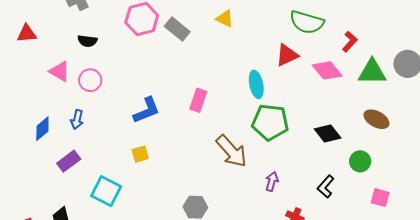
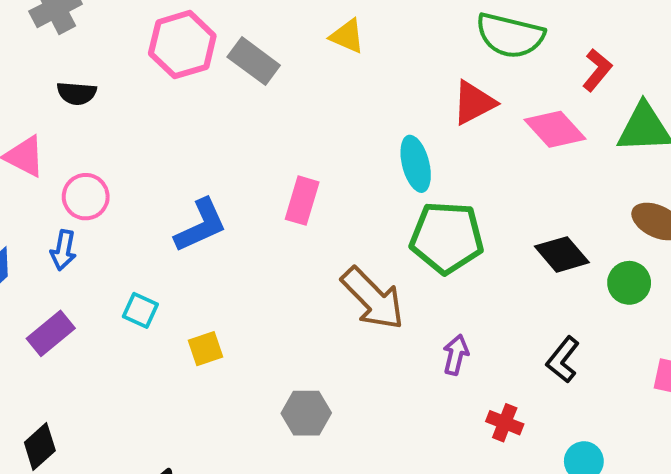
pink circle: (90, 80) -> (86, 197), moved
yellow square: (140, 154) -> (205, 349), moved
green circle: (360, 161) -> (629, 283), moved
cyan square: (106, 191) -> (140, 310), moved, size x0.6

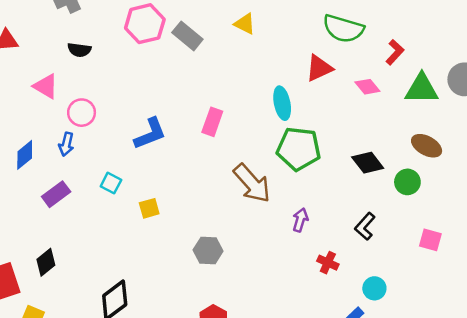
pink diamond: (555, 129) -> (367, 87), size x0.7

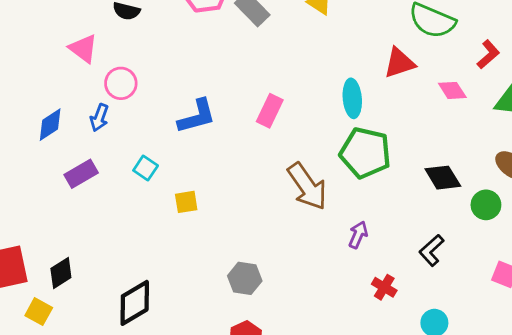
gray hexagon: (208, 250) -> (245, 278), moved
black diamond: (46, 262) -> (61, 273), moved

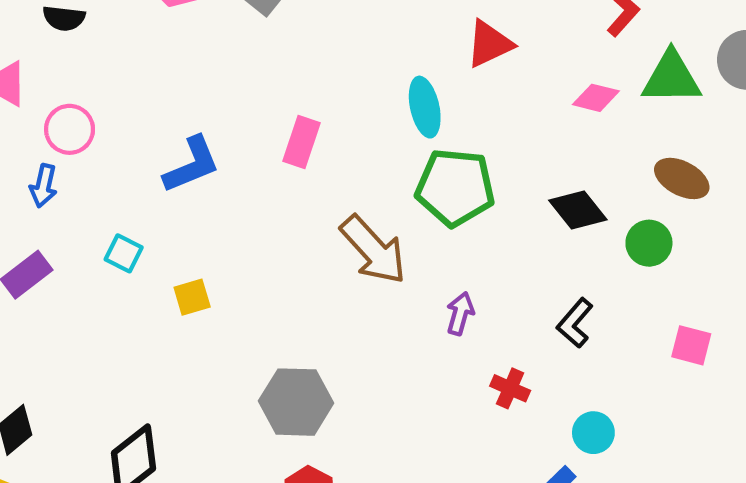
pink diamond: (452, 90) -> (596, 98), moved, turned -36
gray hexagon: (245, 278) -> (296, 402), size x1.4

